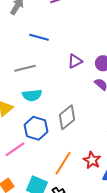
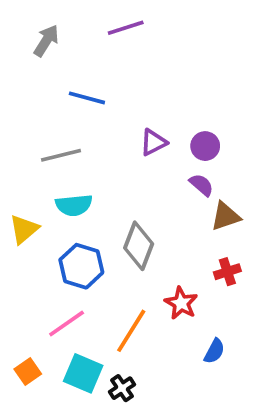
gray diamond: (67, 117) -> (139, 246), turned -30
pink line: (15, 149) -> (67, 323), moved
red star: (92, 160) -> (181, 303), moved

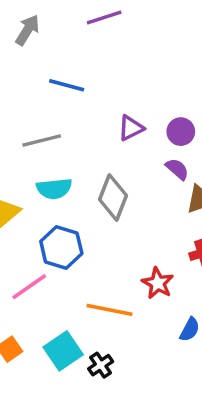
gray diamond: (139, 246) -> (113, 198), moved
pink line: (67, 323) -> (29, 287), moved
orange line: (131, 331) -> (109, 310), turned 69
cyan square: (83, 373) -> (63, 351), turned 33

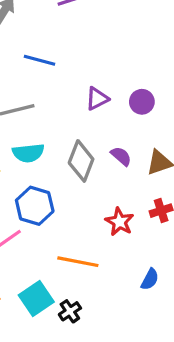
purple semicircle: (177, 169) -> (121, 156), moved
red star: (158, 283) -> (119, 222), moved

